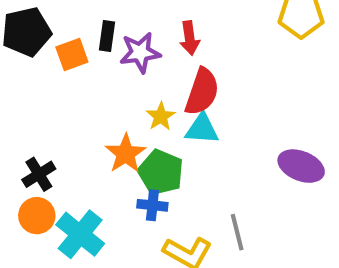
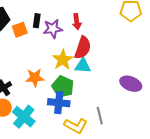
yellow star: (161, 116) -> (63, 60), size x1.5
orange star: (126, 154) -> (35, 78), moved, turned 30
blue cross: (152, 205) -> (59, 103), size x1.5

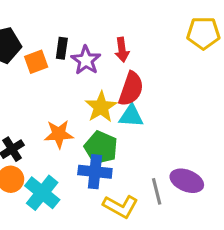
purple star: (53, 29) -> (86, 60), turned -30
purple ellipse: (131, 84) -> (187, 181), moved

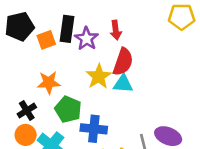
black rectangle: (62, 48) -> (67, 29), size x1.5
orange star: (59, 134) -> (49, 83), moved
green pentagon: (101, 148) -> (68, 109), moved

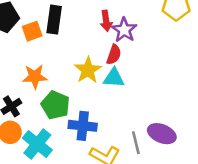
purple star: (86, 39) -> (124, 30), moved
red semicircle: (123, 62) -> (114, 55), size x0.7

